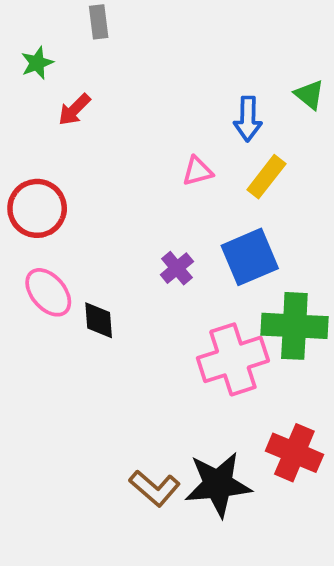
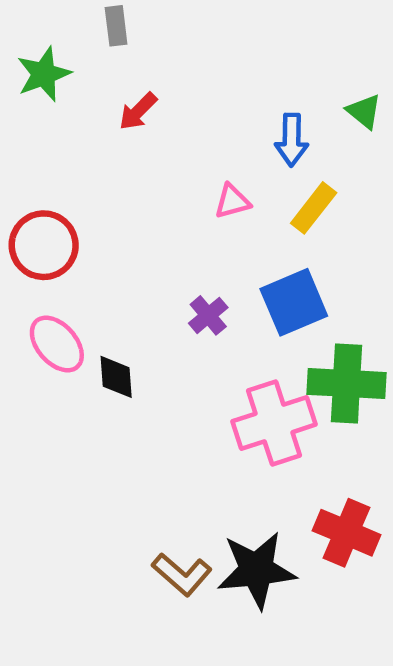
green star: (37, 63) -> (44, 74), size x1.4
red arrow: (74, 110) -> (138, 111), moved

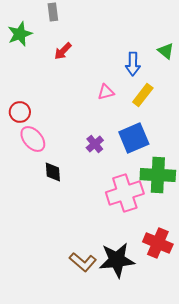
red circle: (44, 245) -> (20, 112), size x0.7
pink ellipse: (57, 344) -> (33, 139), moved

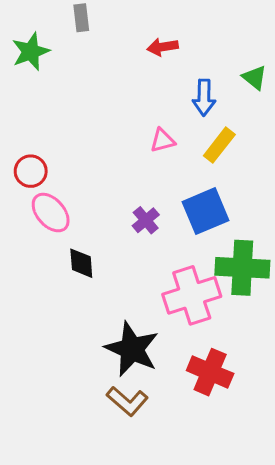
red arrow: (63, 51) -> (163, 47), moved, turned 36
red cross: (158, 243) -> (210, 372), moved
black star: (117, 260) -> (132, 349), moved, turned 30

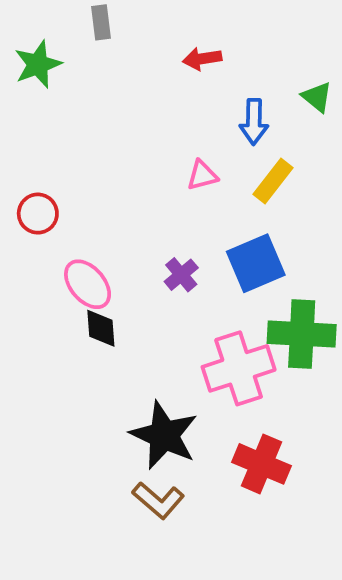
pink ellipse: (51, 213) -> (88, 284), moved

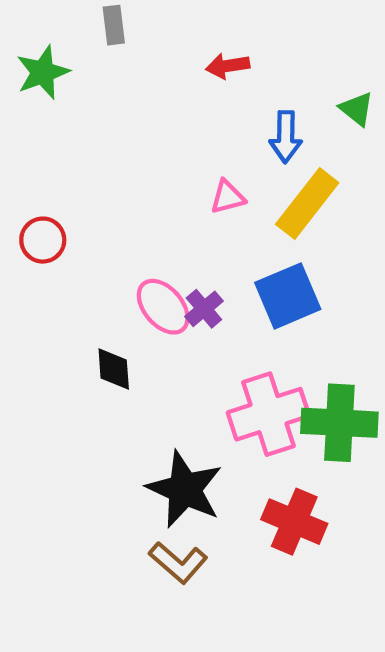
yellow rectangle: (273, 181) -> (307, 203), size x1.4
pink ellipse: (88, 284) -> (163, 307), moved
green cross: (302, 334) -> (339, 423), moved

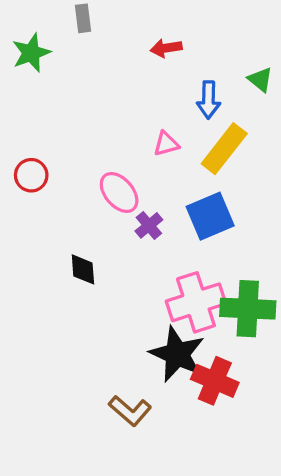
pink ellipse: (163, 307) -> (119, 192), moved
black star: (185, 489) -> (177, 354), moved

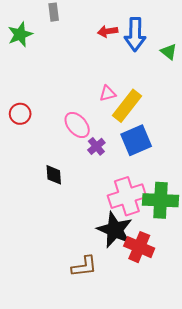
blue arrow: (209, 100) -> (135, 34), moved, size x1.4
yellow rectangle: (224, 149) -> (127, 106), moved
brown L-shape: (130, 411) -> (84, 266), turned -48

